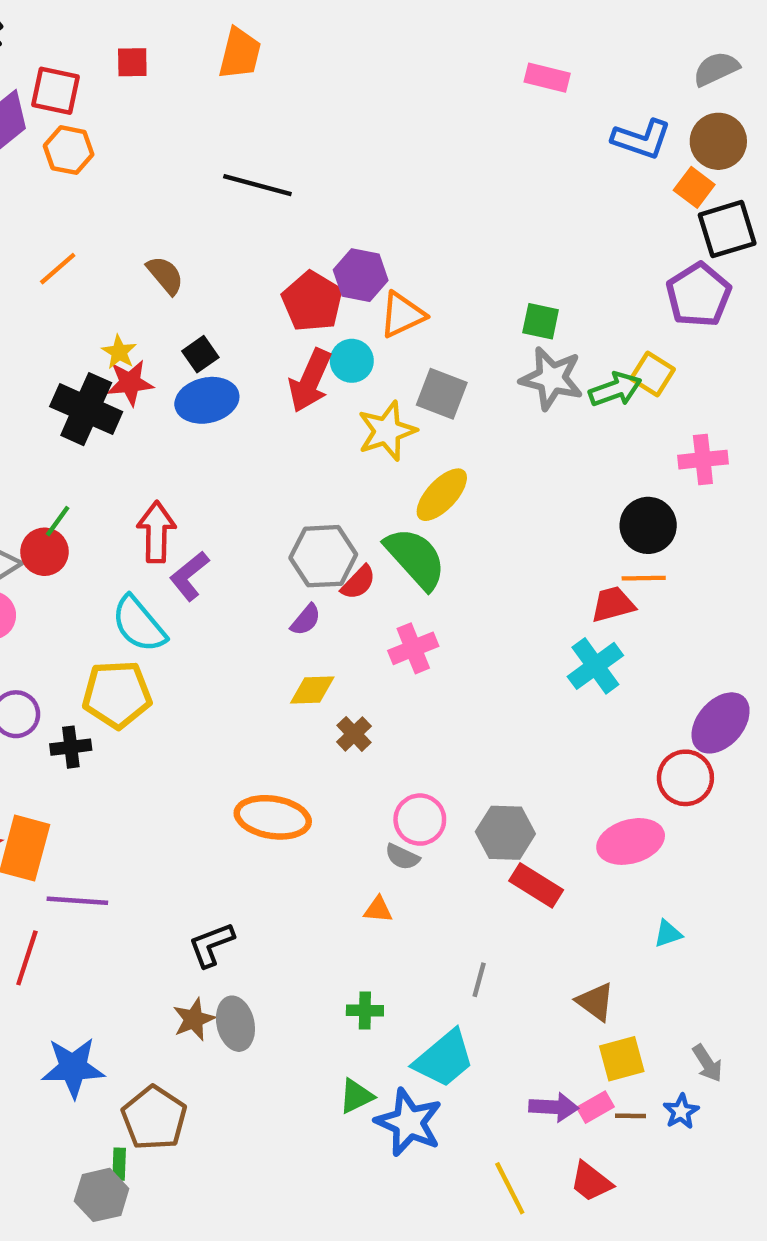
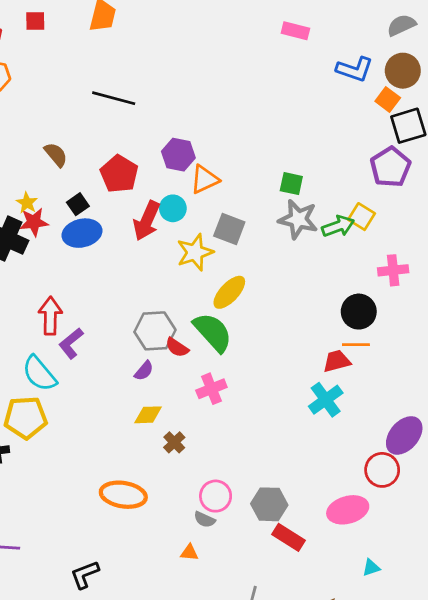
red pentagon: (312, 302) -> (119, 174), moved
red semicircle: (358, 582) -> (177, 347), turned 80

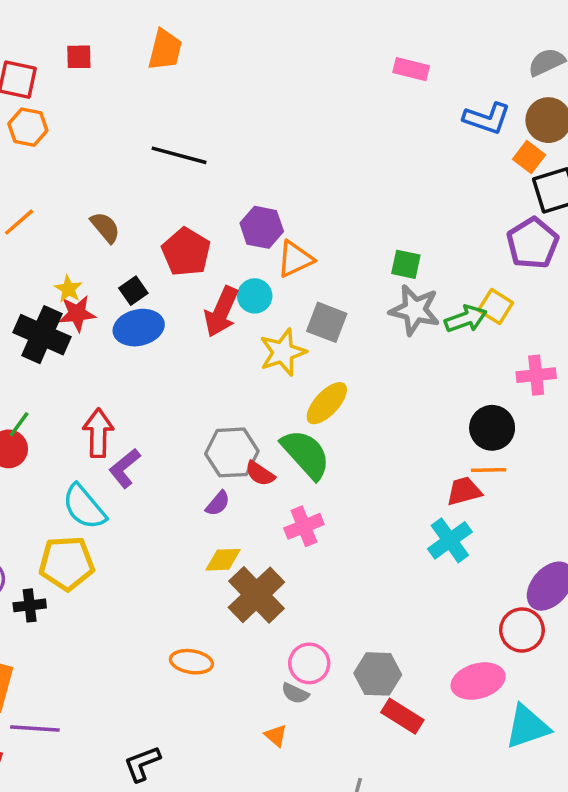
brown cross: (174, 442) -> (256, 595), size x2.0
orange ellipse: (123, 495) -> (191, 662), size x0.7
orange triangle: (189, 553) -> (276, 736), turned 36
cyan triangle: (371, 568) -> (527, 727), moved, size x2.0

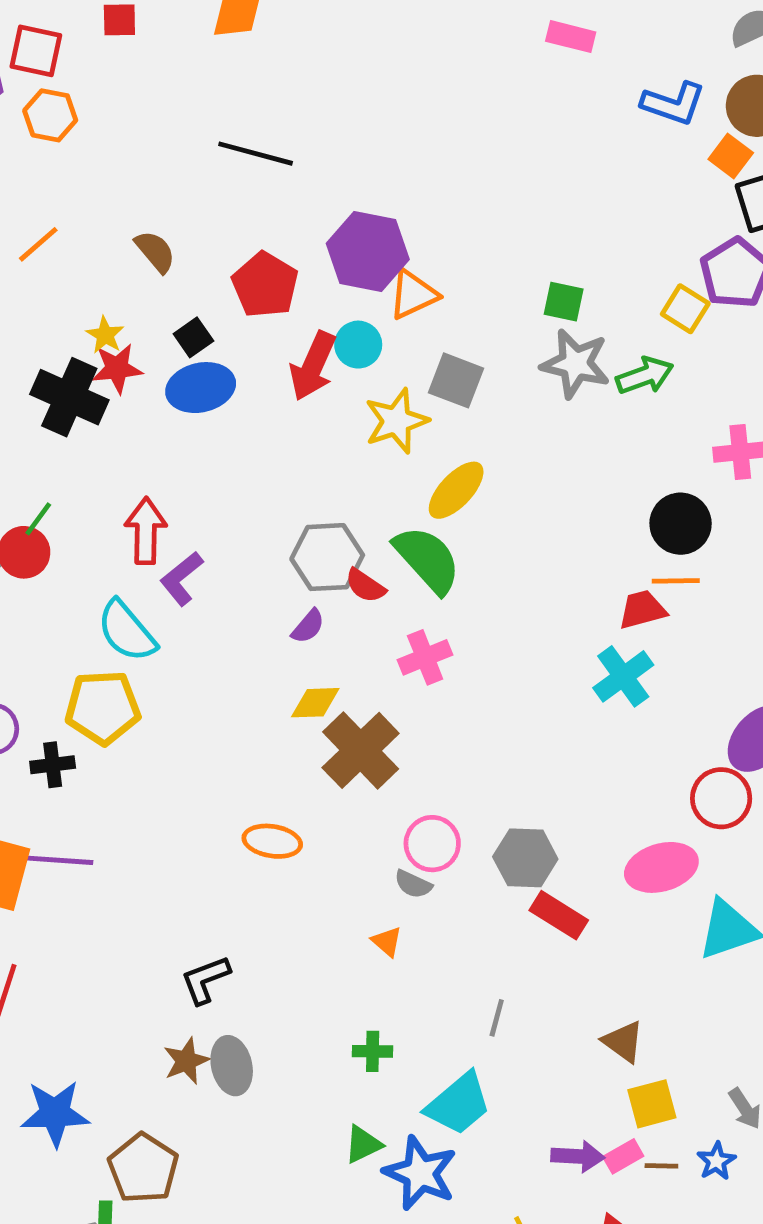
purple hexagon: (262, 227) -> (368, 251), size x1.4
yellow square: (496, 306) -> (685, 309), moved
purple line: (35, 728) -> (60, 860), moved

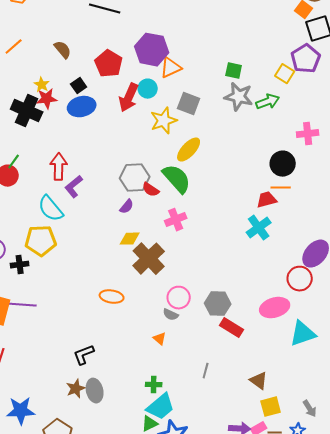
cyan trapezoid: (458, 1104) -> (161, 407), moved

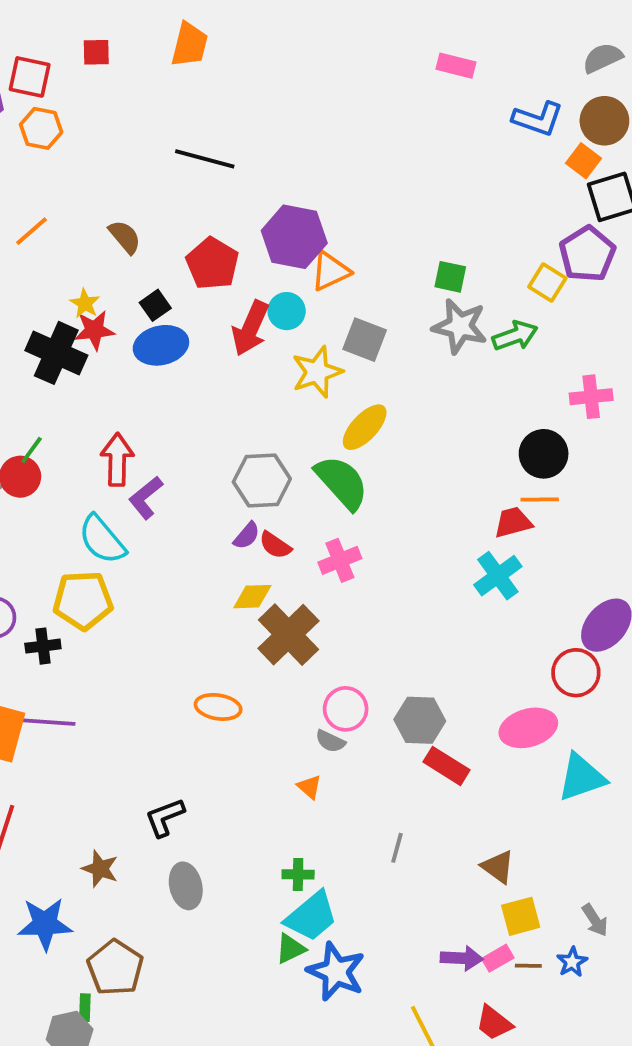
red semicircle: (151, 190) -> (275, 545), moved
brown star: (76, 389) -> (100, 869), moved, turned -30

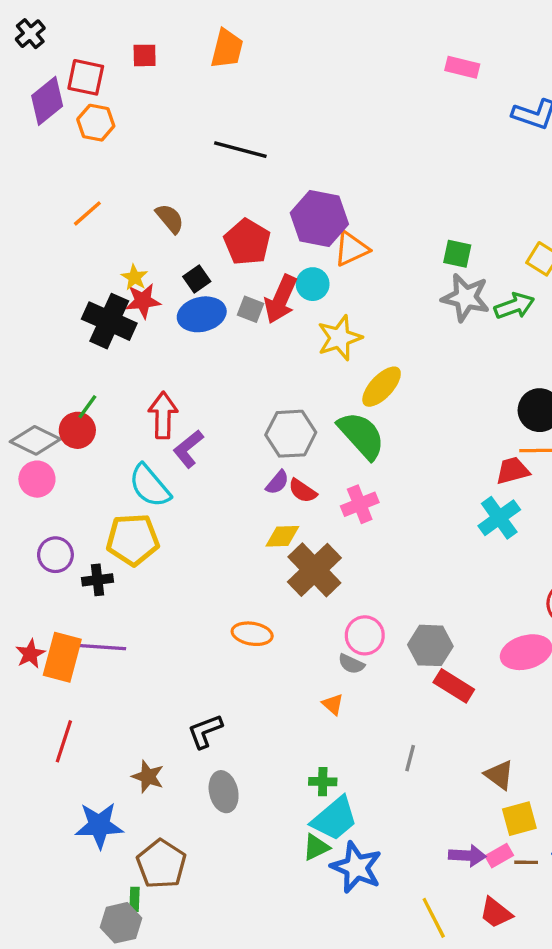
gray square: (365, 340) -> (250, 309), moved, size x0.7

